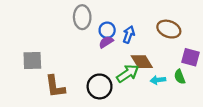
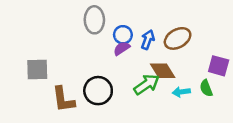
brown ellipse: (169, 29) -> (178, 38), moved, turned -50
black circle: (100, 86) -> (98, 91), moved

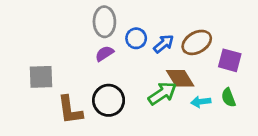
blue arrow: (148, 40) -> (164, 44), turned 30
purple semicircle: (122, 48) -> (104, 53), moved
purple square: (219, 66) -> (230, 60), moved

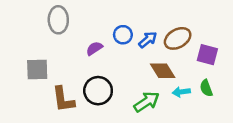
gray ellipse: (104, 22) -> (58, 20), moved
green arrow: (162, 93) -> (147, 102), moved

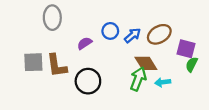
green semicircle: (206, 88) -> (192, 64), moved, turned 48
brown L-shape: (63, 99) -> (57, 66), moved
green arrow: (147, 102) -> (138, 79), moved, turned -35

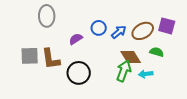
purple square: (186, 49) -> (167, 26), moved
green semicircle: (192, 64) -> (157, 52), moved, turned 80

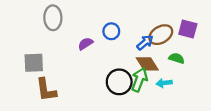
blue arrow: (119, 32) -> (145, 43), moved
brown L-shape: (51, 59) -> (46, 90), moved
black circle: (79, 73) -> (119, 82), moved

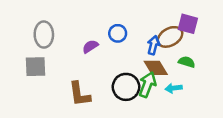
gray ellipse: (53, 18) -> (44, 35), moved
purple square: (188, 29) -> (188, 24), moved
blue arrow: (145, 43) -> (153, 45), turned -36
brown L-shape: (46, 90) -> (80, 94), moved

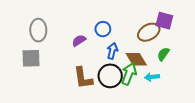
blue arrow: (153, 45) -> (112, 51), moved
green semicircle: (187, 62) -> (163, 54), turned -72
brown L-shape: (80, 94) -> (83, 78), moved

